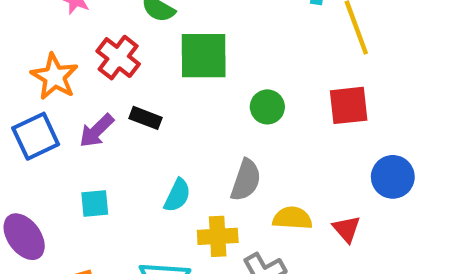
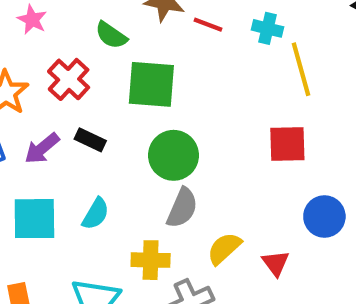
green circle: (267, 107) -> (174, 155), moved, size x1.5
cyan semicircle: (177, 195) -> (96, 214), moved
cyan square: (95, 204) -> (34, 219), size x1.6
yellow semicircle: (292, 218) -> (224, 248), turned -51

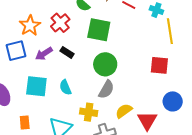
cyan semicircle: (96, 214) -> (65, 87), turned 119
red triangle: (276, 263) -> (147, 121), size x1.5

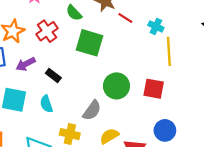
black rectangle: (67, 52) -> (53, 76), moved
green circle: (105, 64) -> (116, 86), moved

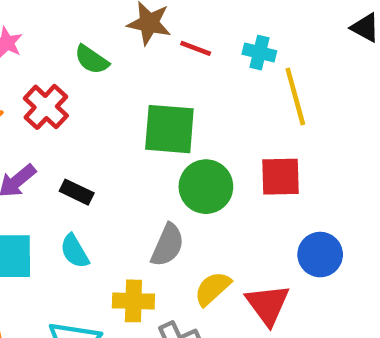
green square: (89, 43) -> (169, 129), moved

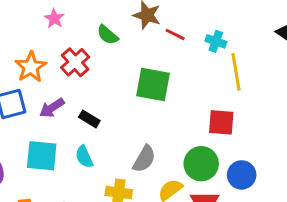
green circle: (206, 187) -> (201, 164), moved

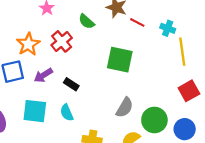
red square: (221, 122) -> (189, 91), moved, turned -35
gray semicircle: (144, 159) -> (125, 108), moved

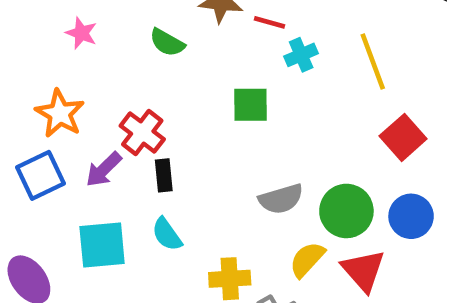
cyan cross: (168, 28) -> (301, 55), moved, turned -32
red cross: (62, 41) -> (142, 132), moved
green square: (120, 60) -> (250, 105), size x0.7
black rectangle: (71, 84) -> (164, 175), turned 64
gray semicircle: (125, 108) -> (281, 199), turned 55

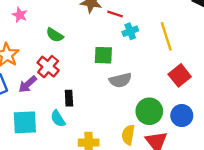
green semicircle: (167, 43) -> (55, 35), moved
black rectangle: (164, 175) -> (69, 98), moved
gray semicircle: (281, 199) -> (120, 80), moved
yellow semicircle: (307, 259) -> (128, 135), turned -36

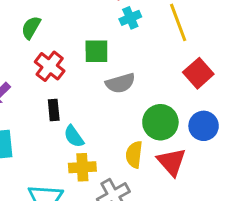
green semicircle: (55, 35) -> (31, 28), turned 90
red cross: (48, 67) -> (50, 66), moved
cyan semicircle: (58, 119) -> (74, 136), moved

